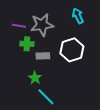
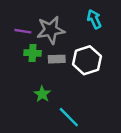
gray rectangle: (43, 56) -> (57, 59), moved
cyan line: (46, 97) -> (69, 117), moved

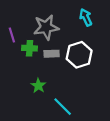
purple line: (23, 31) -> (12, 35), moved, turned 64

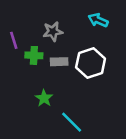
cyan arrow: (86, 17) -> (98, 20), turned -42
gray star: (46, 27) -> (53, 31), size x0.7

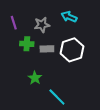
cyan arrow: (98, 20) -> (69, 17), moved
purple line: (14, 40) -> (14, 23), moved

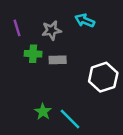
white hexagon: (72, 50) -> (103, 77), moved
green star: (35, 78) -> (43, 112), moved

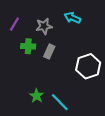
purple line: (17, 28) -> (14, 24), turned 48
gray rectangle: (58, 60) -> (49, 51), turned -64

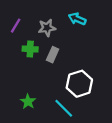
white hexagon: (88, 66) -> (79, 84), moved
green star: (37, 96) -> (28, 102), moved

